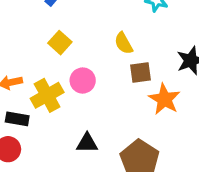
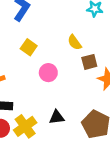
yellow cross: (47, 95) -> (25, 126), moved

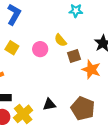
yellow square: (29, 47) -> (12, 48), moved
pink circle: (48, 73) -> (40, 49), moved

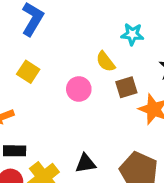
cyan star: (76, 11) -> (132, 34), moved
pink circle: (40, 49) -> (79, 89), moved

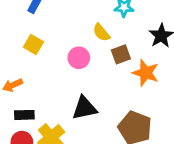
black triangle: (86, 163) -> (85, 108), moved, size x1.4

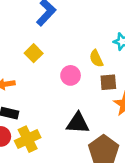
black triangle: (85, 108) -> (78, 123), moved

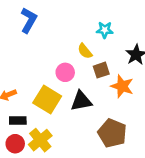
yellow square: (34, 53) -> (47, 99), moved, size x1.6
black triangle: (78, 123) -> (81, 101), moved

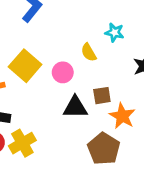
brown square: (101, 70) -> (102, 96), moved
orange star: (122, 86) -> (122, 116), moved
yellow square: (47, 99) -> (25, 66), moved

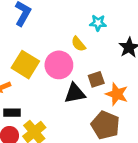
pink circle: (63, 72) -> (59, 65), size x1.5

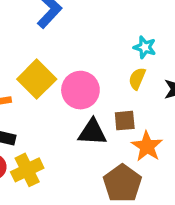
yellow semicircle: (78, 44) -> (137, 79), moved, turned 49

